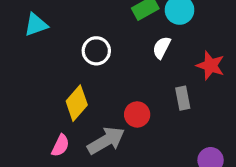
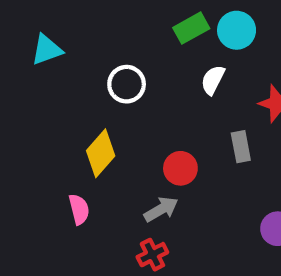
gray arrow: (106, 141) -> (161, 209), moved, size x0.7
pink semicircle: (60, 145) -> (79, 209), turned -40

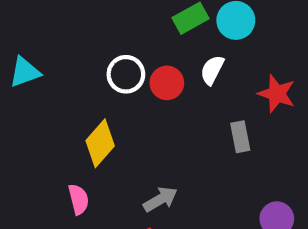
cyan triangle: (47, 50) -> (25, 72), moved
red circle: (180, 168) -> (167, 83), moved

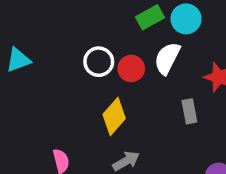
white semicircle: (212, 70) -> (167, 58), size x1.4
yellow diamond: (100, 143) -> (114, 116), moved

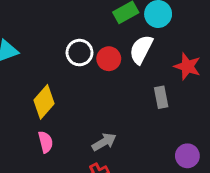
yellow diamond: (114, 116) -> (44, 102), moved

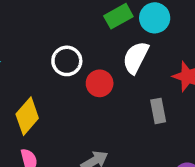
red circle: (109, 59) -> (100, 83), moved

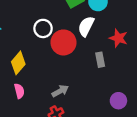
red circle: (100, 83) -> (63, 42), size x1.5

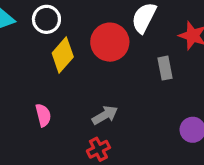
white circle: (43, 28) -> (46, 19), moved
yellow diamond: (18, 63) -> (63, 55), moved

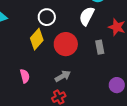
white circle: (46, 19) -> (47, 17), moved
red circle: (110, 42) -> (66, 44), moved

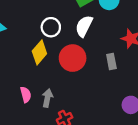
white semicircle: (87, 16) -> (84, 26), moved
gray arrow: (63, 76) -> (47, 98), moved, turned -49

